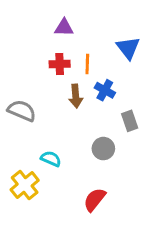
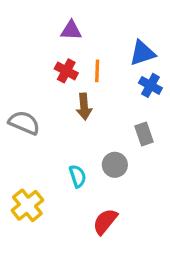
blue triangle: (128, 48) -> (142, 53), turned 50
red cross: (60, 64) -> (66, 71), turned 30
blue cross: (105, 90) -> (150, 85), moved
cyan semicircle: (51, 159) -> (78, 176), moved, turned 48

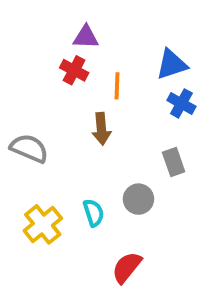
red cross: (66, 71) -> (74, 70), moved
yellow cross: (27, 205) -> (43, 224), moved

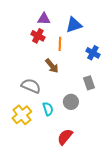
blue triangle: (172, 64) -> (74, 25), moved
brown arrow: (101, 129) -> (52, 66), turned -35
gray semicircle: (29, 148) -> (31, 86), moved

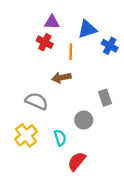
blue cross: (93, 53) -> (110, 46), moved
brown arrow: (52, 66) -> (61, 78), turned 119
cyan semicircle: (48, 109) -> (60, 138), moved

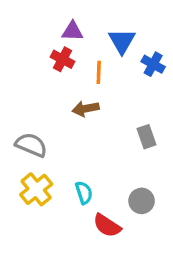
blue triangle: (87, 29) -> (122, 41), turned -42
gray semicircle: (37, 101) -> (31, 145), moved
gray circle: (84, 120) -> (142, 201), moved
red semicircle: (77, 161) -> (107, 226), turned -96

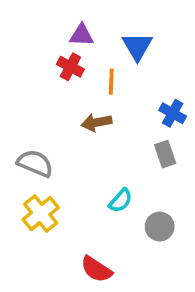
blue cross: (153, 64) -> (173, 113), moved
cyan semicircle: (84, 193) -> (121, 201), moved, turned 60
red semicircle: (107, 226) -> (96, 269), moved

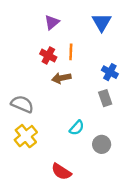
purple triangle: (82, 35) -> (52, 22), turned -42
blue triangle: (137, 46) -> (102, 22), moved
red cross: (70, 67) -> (48, 56), moved

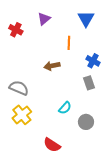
orange line: (71, 52) -> (69, 43), moved
red cross: (48, 56) -> (16, 30), moved

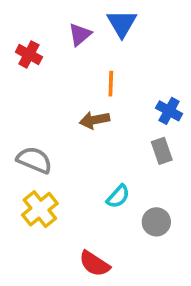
blue triangle: (86, 19) -> (122, 24), moved
orange line: (69, 43) -> (111, 84), moved

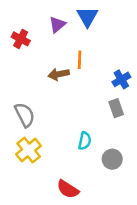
blue cross: (169, 111) -> (121, 79), turned 30
brown arrow: (94, 120) -> (59, 74), moved
gray semicircle: (34, 160) -> (25, 115), turned 40
cyan semicircle: (118, 196) -> (85, 141), turned -30

